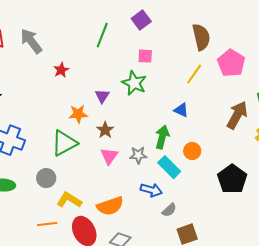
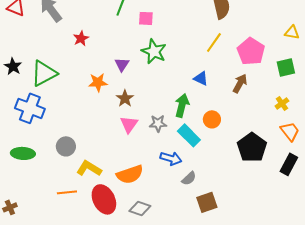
pink square: (145, 56) -> (146, 18), moved
pink pentagon: (231, 63) -> (251, 51), moved
brown arrow: (237, 115) -> (240, 83), moved, size x0.7
green triangle: (64, 143) -> (44, 73), moved

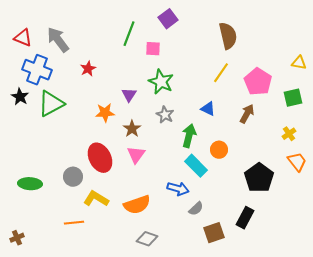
blue cross: (30, 108) -> (37, 70), moved
gray star: (158, 123) -> (165, 115), moved, turned 30
black rectangle: (289, 164) -> (245, 218), moved
red ellipse: (104, 199) -> (100, 158), moved

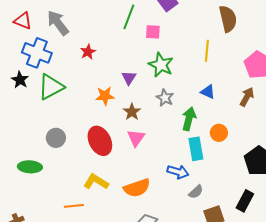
yellow line: (221, 73) -> (207, 51), moved, turned -30
cyan rectangle: (196, 166) -> (196, 149), turned 35
gray circle: (73, 177) -> (56, 138), moved

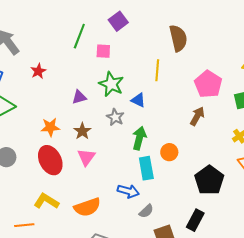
purple triangle: (129, 78) -> (79, 97), turned 42
blue triangle: (208, 92) -> (138, 100), moved
orange star: (105, 96) -> (50, 127), moved

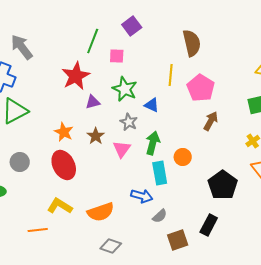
red star: (38, 71) -> (76, 76), moved, size x1.8
pink pentagon: (208, 84) -> (201, 88), moved
orange star: (50, 127) -> (64, 132), turned 30
pink triangle: (86, 157) -> (122, 149), moved

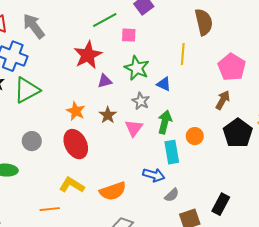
green line: (93, 41) -> (105, 20), turned 40
pink pentagon: (201, 88) -> (232, 67), moved
black pentagon: (223, 185) -> (238, 133), moved

